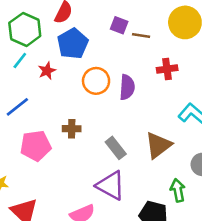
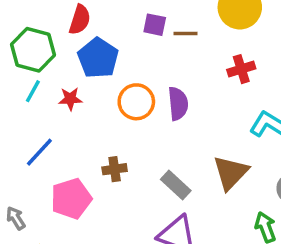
red cross: (167, 69) -> (241, 69), moved
red star: (47, 71) -> (70, 99), turned 30

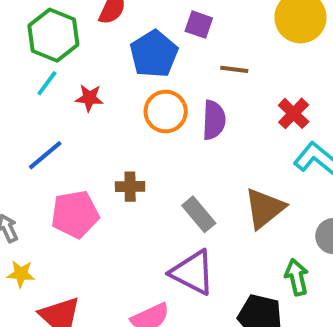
brown line: (185, 33) -> (234, 69), moved
blue pentagon: (98, 58) -> (154, 54), moved
red cross: (241, 69) -> (294, 113), moved, turned -36

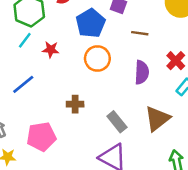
purple semicircle: (214, 120) -> (142, 72), moved
pink pentagon: (75, 214) -> (41, 137), moved

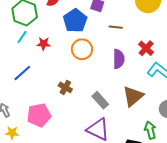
brown cross: (75, 104) -> (65, 87), turned 32

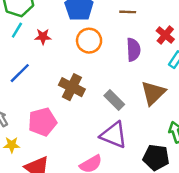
brown cross: (65, 87) -> (72, 87), size x1.5

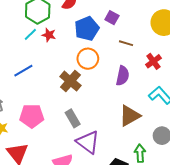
red cross: (165, 35) -> (153, 61), moved
red star: (43, 37) -> (49, 35), moved
brown cross: (72, 87) -> (70, 81), moved
gray rectangle: (114, 100) -> (73, 118), moved

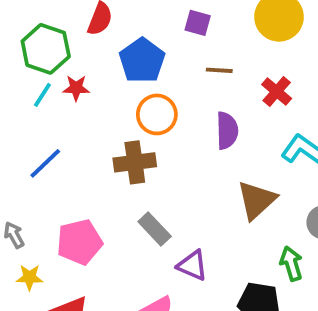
purple square: (112, 18) -> (198, 23), moved
brown cross: (70, 81) -> (135, 162), turned -35
purple triangle: (88, 142) -> (192, 265), size x0.7

